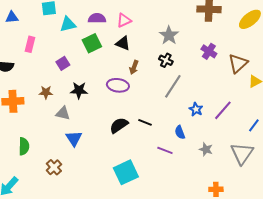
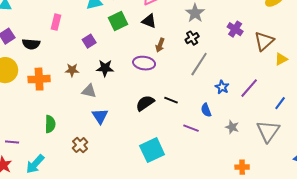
black cross: (166, 60) -> (192, 38), turned 32

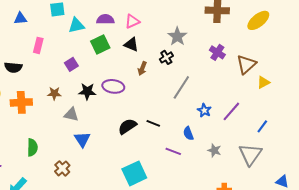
black cross: (192, 38) -> (166, 57), moved
purple ellipse: (144, 63) -> (113, 86), moved

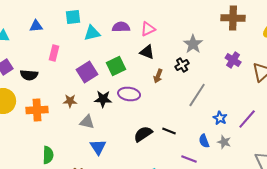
green square: (100, 44) -> (116, 66), moved
purple square: (71, 64) -> (87, 72), size x1.5
gray star: (214, 150) -> (224, 142), moved

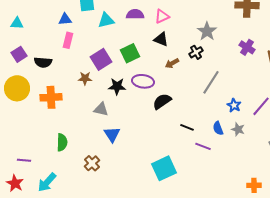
blue triangle: (36, 26) -> (65, 19), moved
brown arrow: (158, 76) -> (172, 63), turned 40
brown star: (70, 101) -> (85, 78), moved
black line: (169, 131) -> (187, 127), moved
black semicircle: (143, 134) -> (162, 101), moved

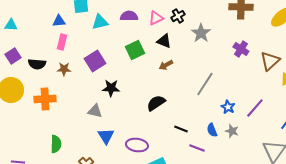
black triangle: (161, 39) -> (164, 41), moved
black cross: (196, 52) -> (178, 16), moved
green square: (130, 53) -> (135, 50), moved
brown star: (85, 78) -> (64, 69), moved
purple ellipse: (143, 81) -> (137, 145), moved

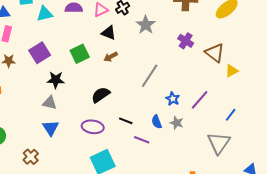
green square: (135, 50) -> (80, 54), moved
brown triangle: (270, 61) -> (215, 53), turned -40
gray triangle: (95, 111) -> (50, 103), moved
purple ellipse: (137, 145) -> (93, 127), moved

